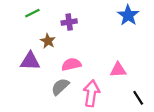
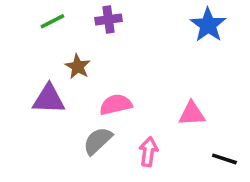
purple cross: (69, 22) -> (109, 19), moved
pink arrow: (91, 93) -> (148, 152), size x0.7
black line: (138, 98) -> (224, 159), turned -40

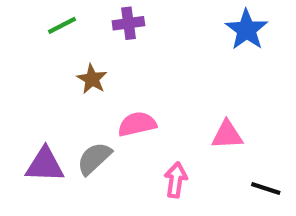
purple triangle: (49, 99) -> (45, 165), moved
gray semicircle: (98, 141) -> (94, 158), moved

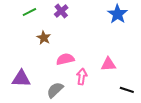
purple cross: (128, 23) -> (61, 11), turned -32
gray semicircle: (94, 158) -> (55, 90), moved
pink arrow: (176, 180) -> (82, 77), moved

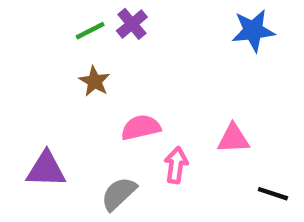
green line: (29, 12) -> (90, 31), moved
blue star: (118, 14) -> (253, 31), turned 30

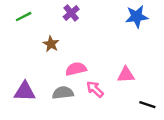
green line: (90, 31) -> (24, 17), moved
pink arrow: (176, 165) -> (95, 89), turned -54
gray semicircle: (119, 194) -> (63, 93), moved, turned 36

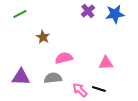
purple cross: (71, 13) -> (88, 11), moved
pink arrow: (95, 89) -> (80, 90), moved
black line: (147, 105) -> (99, 89), moved

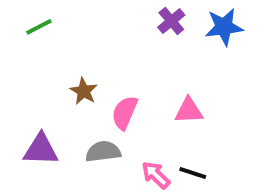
brown star: (43, 37) -> (84, 91), moved
pink semicircle: (64, 58) -> (125, 113), turned -54
pink triangle: (106, 63) -> (189, 111), moved

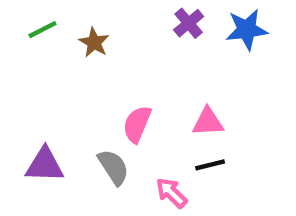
brown star: (84, 91) -> (94, 42), moved
gray semicircle: (103, 152) -> (113, 167), turned 64
black line: (193, 173) -> (210, 165), moved, turned -32

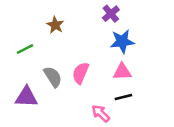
green line: (43, 30) -> (25, 49), moved
blue star: (247, 30) -> (122, 41), moved
gray semicircle: (113, 167) -> (53, 77), moved

